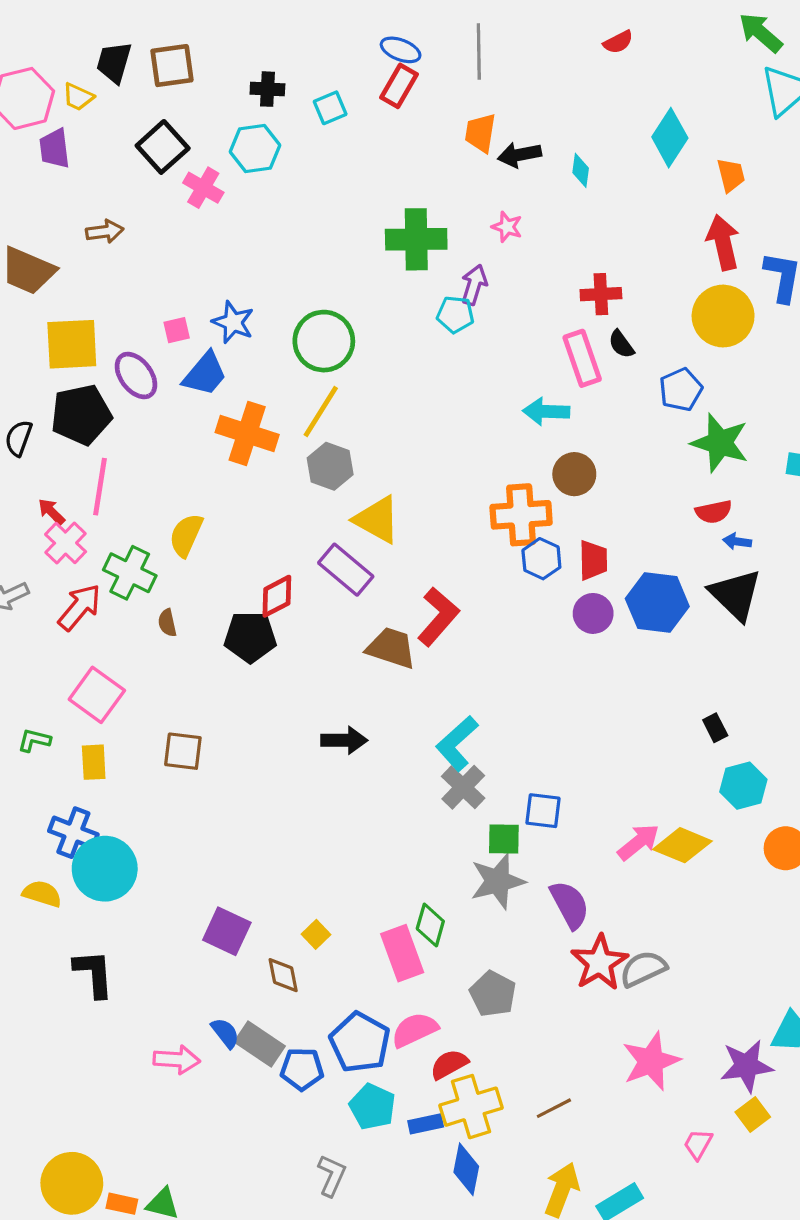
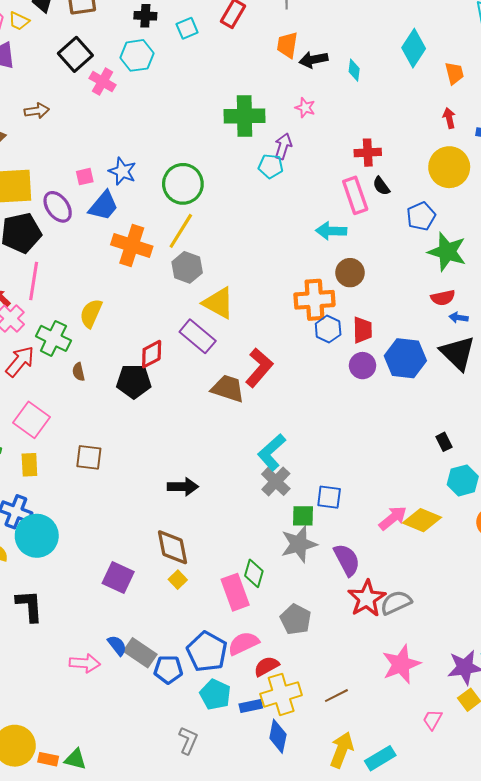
red arrow: (723, 242) -> (449, 118), size x0.6
black arrow: (344, 740) -> (183, 487), moved
brown diamond: (283, 975) -> (172, 547), moved, size x1.5

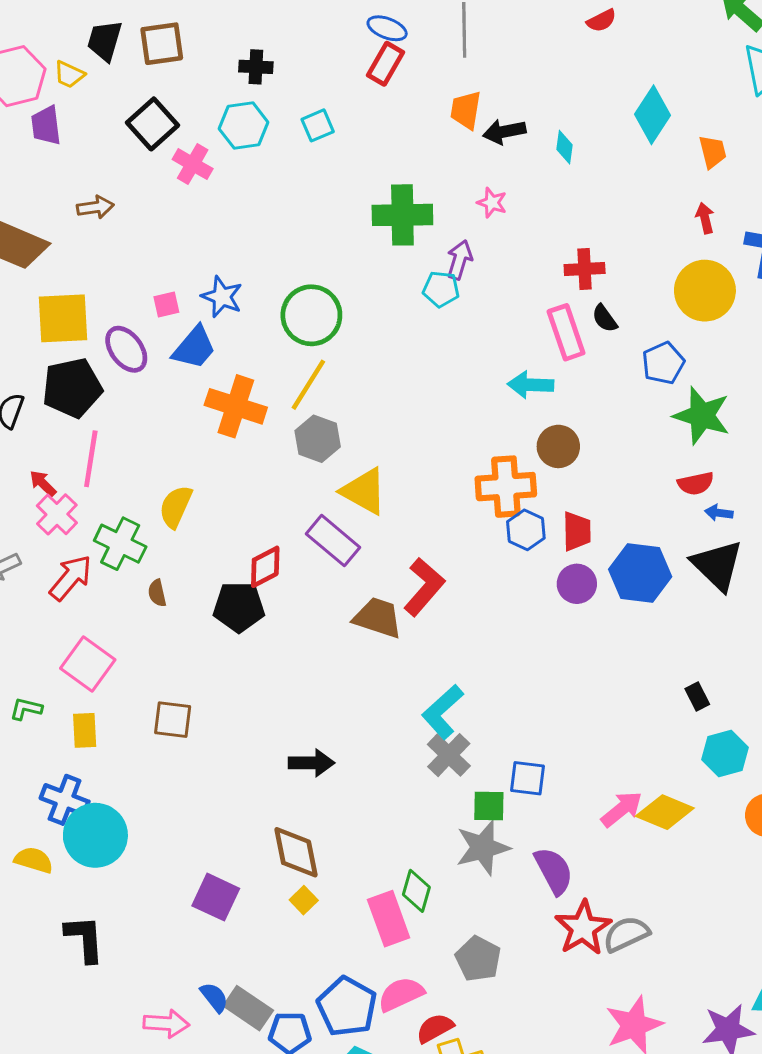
cyan square: (187, 28) -> (318, 125), moved

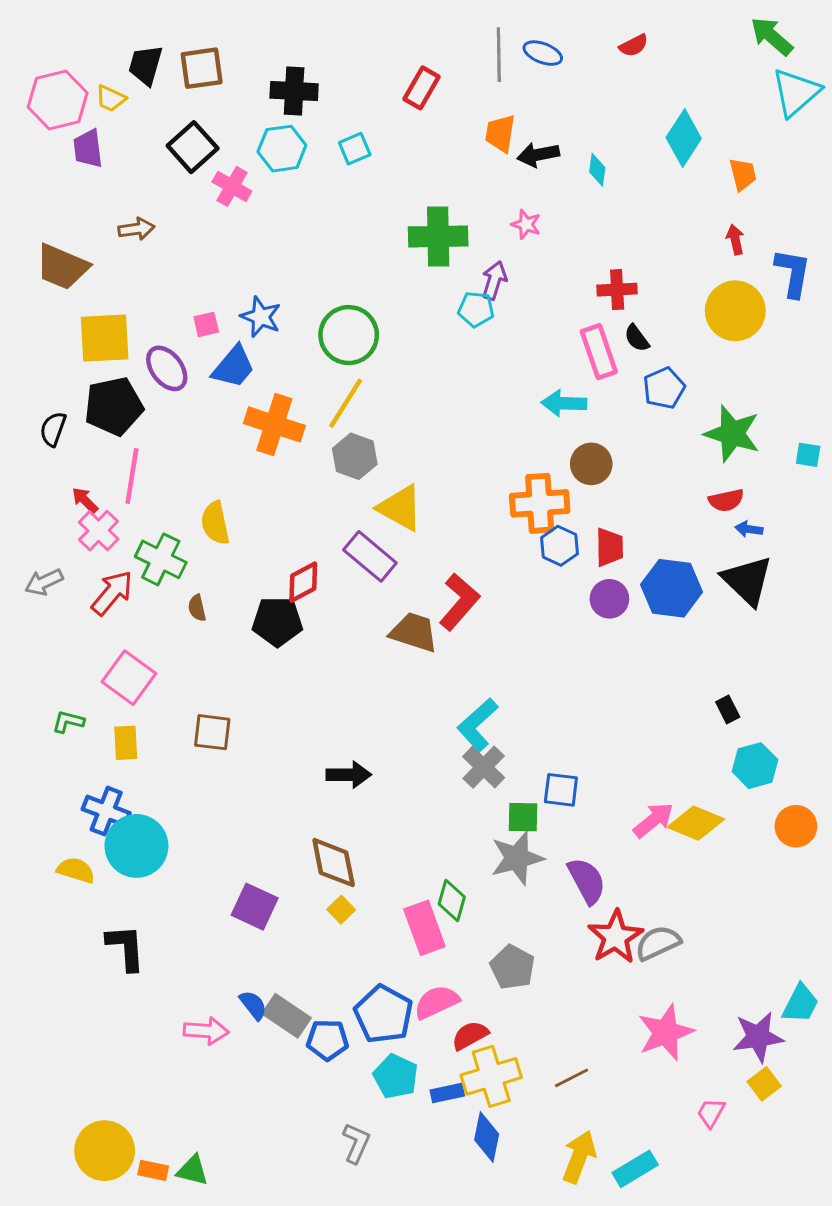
blue ellipse: (387, 28) -> (543, 53), moved
black cross: (256, 67) -> (294, 91), size x1.4
blue pentagon: (663, 363) -> (664, 388), moved
yellow semicircle: (176, 507) -> (215, 523), turned -36

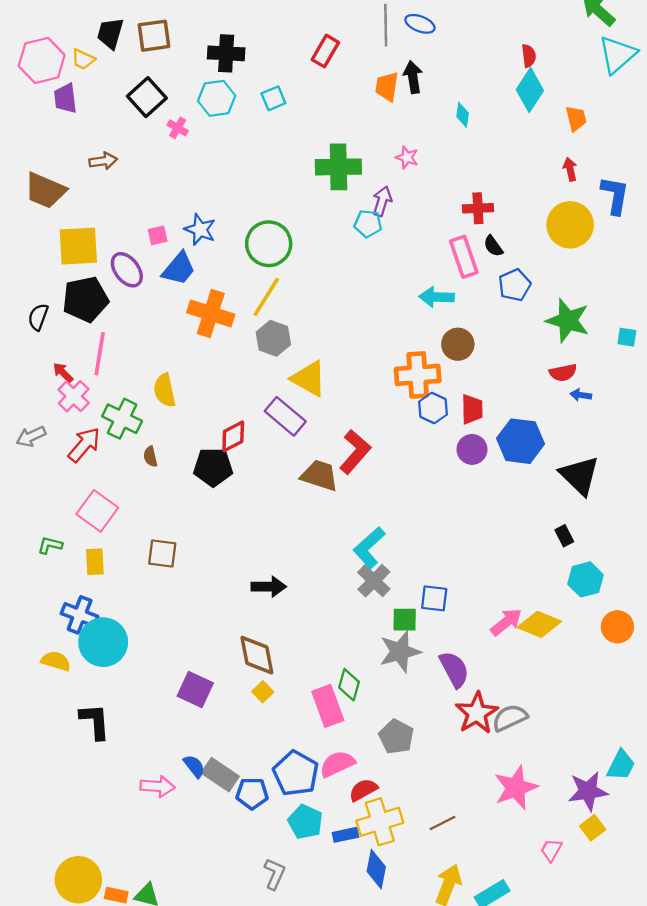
red semicircle: (634, 45) -> (529, 56), moved, turned -70
black arrow: (538, 155) -> (413, 77), moved, turned 92
pink cross: (232, 186) -> (178, 128), size x0.7
black triangle: (747, 581) -> (580, 475), moved

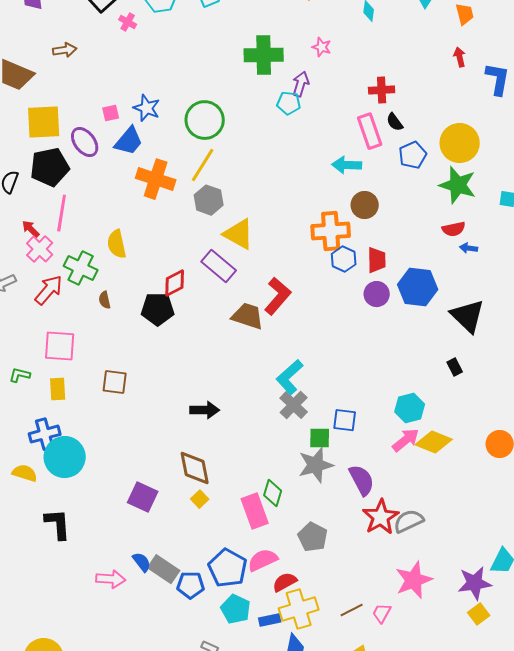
yellow circle: (570, 225) -> (460, 143), moved
pink square: (97, 511) -> (60, 346), turned -32
cyan hexagon: (585, 579) -> (410, 408), moved
blue cross: (80, 615) -> (45, 434), turned -36
pink trapezoid: (551, 850) -> (382, 613), moved

